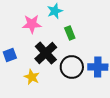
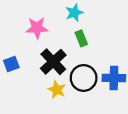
cyan star: (55, 11) -> (74, 13), moved
yellow star: (32, 77) -> (57, 90), moved

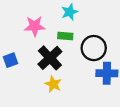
green rectangle: (81, 38) -> (65, 36), moved, turned -64
black circle: (84, 78) -> (94, 48), moved

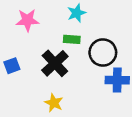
pink star: (35, 26) -> (27, 20), moved
yellow star: (53, 84) -> (54, 103), moved

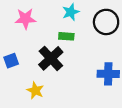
black circle: (103, 53) -> (106, 22), moved
yellow star: (54, 103) -> (35, 90), moved

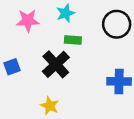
cyan star: (71, 12) -> (66, 13), moved
yellow star: (35, 90) -> (50, 106), moved

